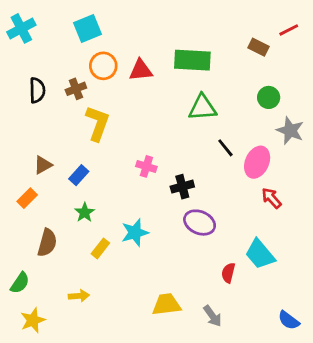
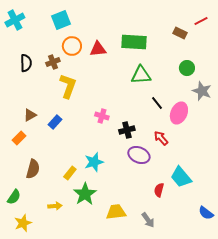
red arrow: (271, 198) -> (161, 138), moved
green star: (85, 212) -> (85, 194), moved, size x1.6
blue semicircle: (289, 320) -> (206, 213), moved

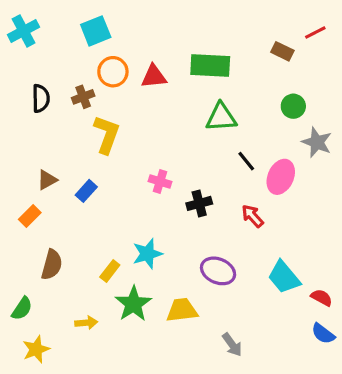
purple ellipse: (139, 155) -> (218, 271), moved
red semicircle: (159, 190) -> (322, 298), moved, turned 104
yellow trapezoid: (116, 212) -> (182, 310), moved

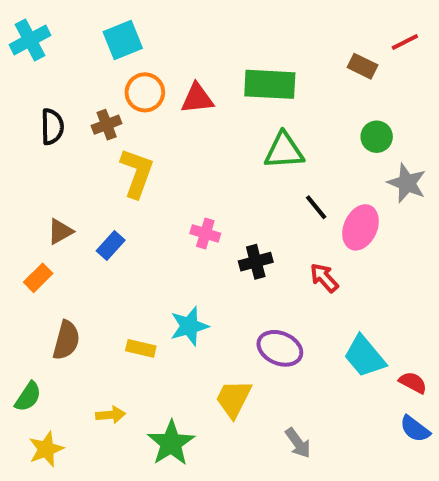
yellow rectangle: (110, 271) -> (141, 348), turned 65
green star: (133, 304) -> (171, 443), moved
yellow trapezoid: (182, 310) -> (234, 399), turned -56

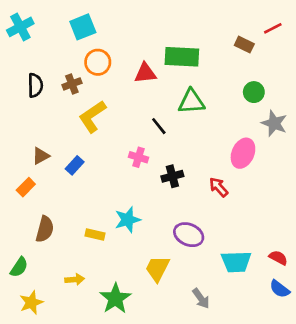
red triangle: (197, 98) -> (145, 73), moved
yellow L-shape: (137, 173) -> (92, 117), turned -144
black line: (316, 207) -> (159, 126), moved
cyan trapezoid: (365, 356) -> (236, 262), moved, turned -52

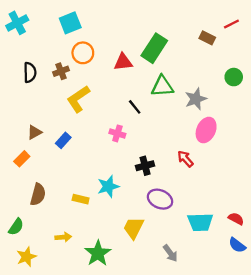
green rectangle: (182, 57) -> (154, 48), turned -60
green circle: (254, 92) -> (234, 77), moved
gray star: (274, 123) -> (196, 99), moved, turned 30
black cross: (172, 176) -> (145, 166), moved

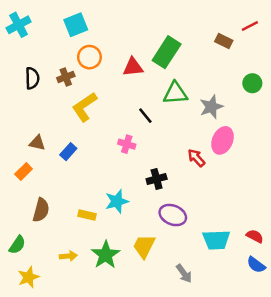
brown triangle: (34, 132) -> (37, 143), turned 42
red arrow: (185, 159) -> (196, 158), moved
green star: (98, 253) -> (106, 255), moved

